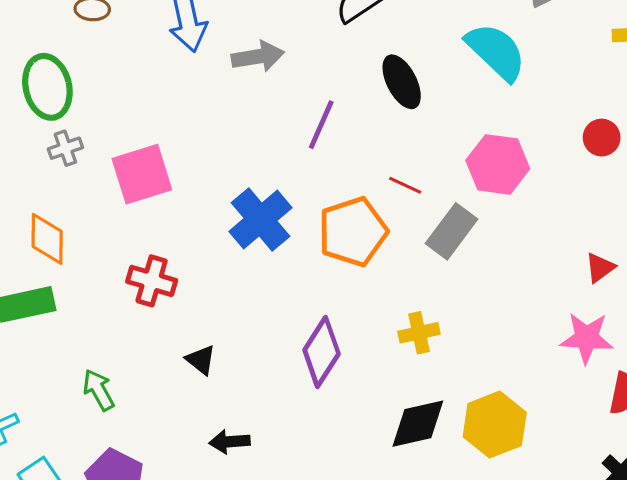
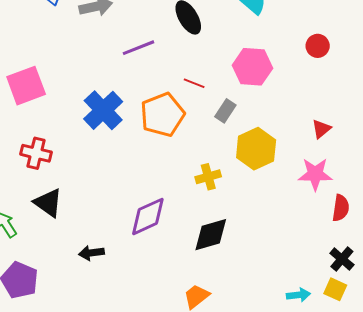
purple line: (321, 125) -> (139, 48), turned 48
gray rectangle: (452, 231) -> (225, 111), size x0.7
purple diamond: (322, 352) -> (148, 216), moved, turned 36
black triangle: (201, 360) -> (48, 203), moved, size x1.5
yellow hexagon: (495, 425) -> (256, 149), moved

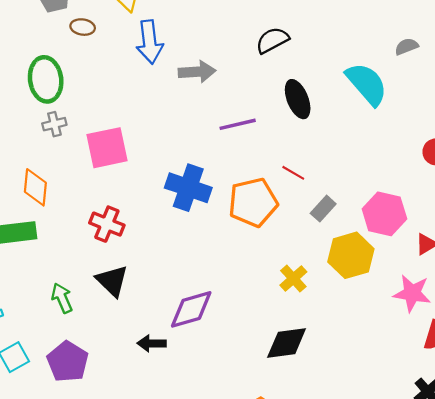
pink hexagon: (252, 67) -> (384, 214), moved
blue cross: (103, 110) -> (188, 188), turned -36
yellow cross: (208, 177) -> (293, 279), turned -35
purple diamond: (148, 216) -> (191, 309), moved

